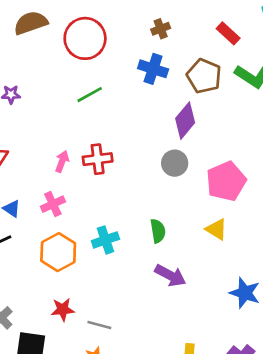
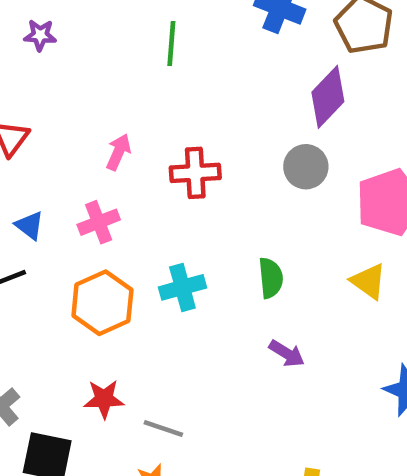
green line: (90, 95) -> (171, 44), turned -60
red cross: (98, 159) -> (195, 173), moved
purple arrow: (170, 275) -> (287, 353), size x0.7

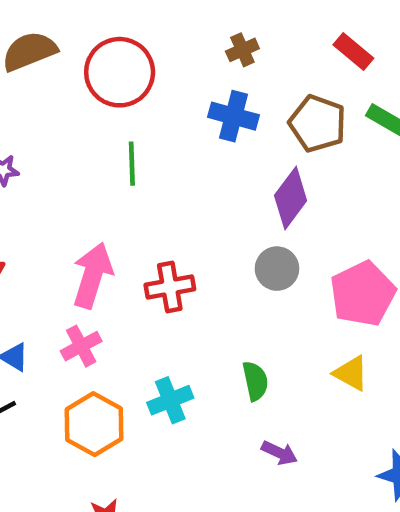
pink arrow: (118, 152) -> (93, 275), size x1.8

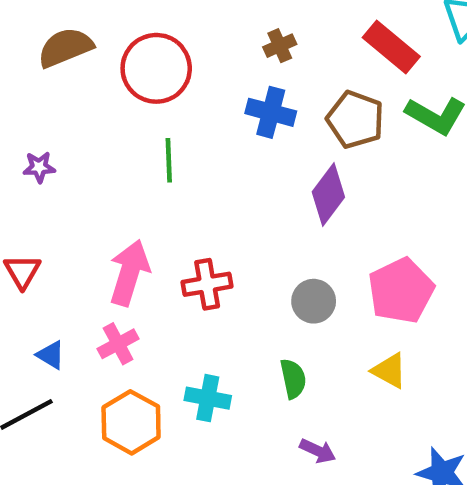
red rectangle: (353, 51) -> (391, 47), size x1.4
gray circle: (277, 269) -> (314, 301), moved
cyan cross: (170, 400) -> (208, 398), turned 33

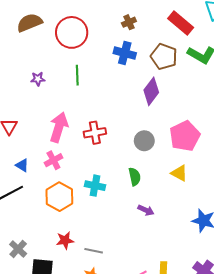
purple star: (39, 167) -> (38, 79), moved

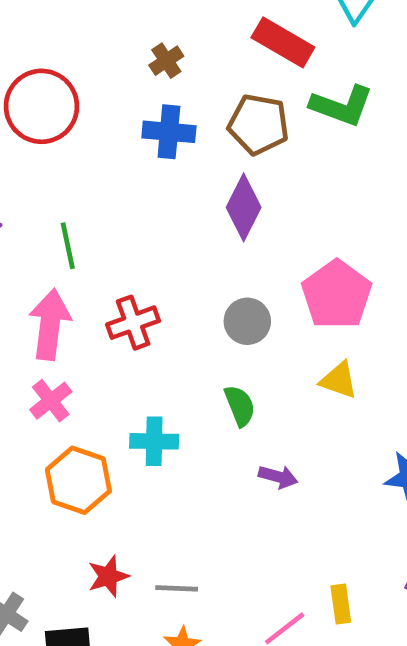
green line: (77, 75) -> (68, 246), moved

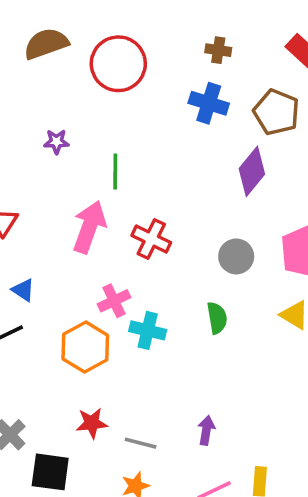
brown cross: (166, 61) -> (218, 50), turned 30
red cross: (133, 323) -> (151, 239), turned 33
pink cross: (51, 401) -> (114, 301), moved
purple arrow: (278, 477) -> (206, 430), moved, turned -108

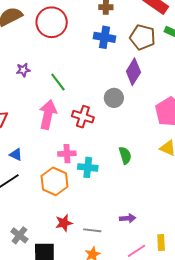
green line: (115, 171) -> (58, 82), turned -30
gray circle: (236, 256) -> (114, 98), moved
pink cross: (114, 301) -> (67, 154), turned 30
purple arrow: (206, 430) -> (128, 218), turned 84

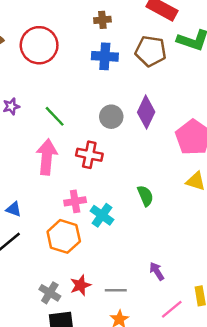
purple diamond: (133, 72) -> (146, 112), moved
gray circle: (114, 98) -> (111, 117), moved
cyan cross: (88, 167) -> (102, 215), turned 36
purple arrow: (128, 218) -> (157, 271), turned -112
gray cross: (19, 235) -> (50, 293), moved

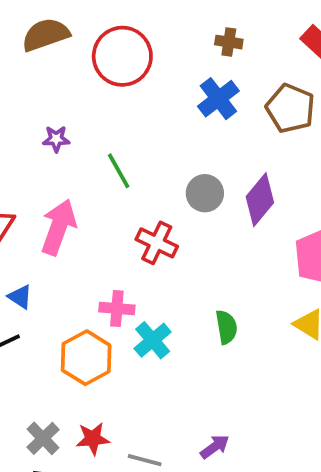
blue cross: (105, 56) -> (218, 99), turned 35
pink arrow: (47, 157) -> (58, 227), moved
purple arrow: (157, 271) -> (215, 447), turned 72

